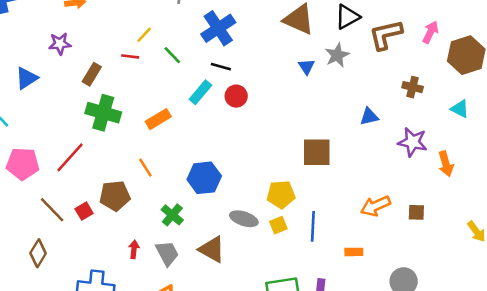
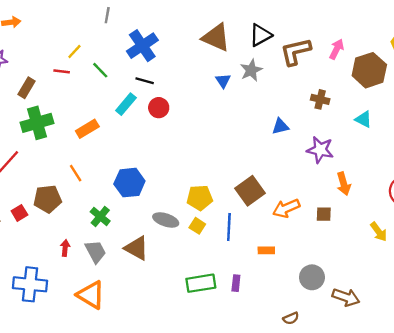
green cross: (103, 113) -> (37, 123), turned -32
brown square: (317, 152) -> (250, 191), moved, turned -36
orange arrow: (446, 164) -> (344, 184), moved
yellow square: (278, 225) -> (197, 226), turned -35

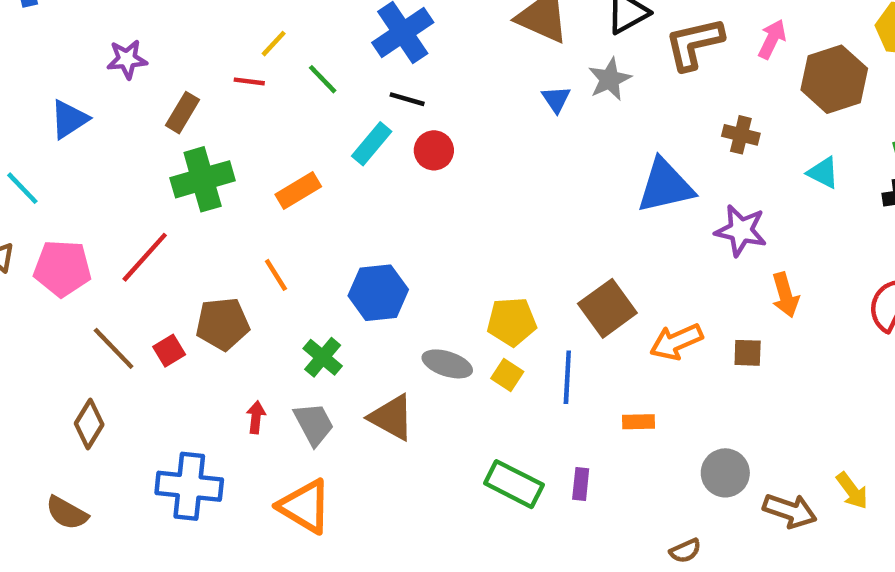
blue triangle: (280, 126) -> (665, 186), size x1.8
yellow arrow: (379, 232) -> (852, 491), moved
green rectangle: (201, 283) -> (514, 484), turned 36

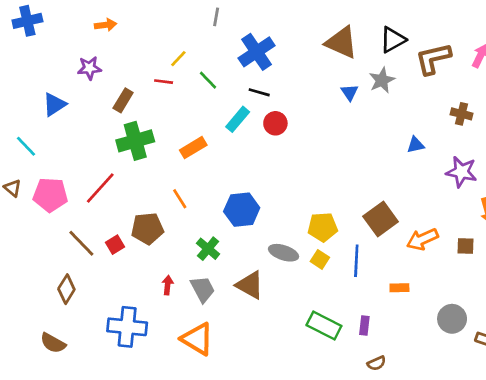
blue triangle: (665, 186) -> (416, 145), size x0.5
brown semicircle: (685, 551) -> (377, 363), moved

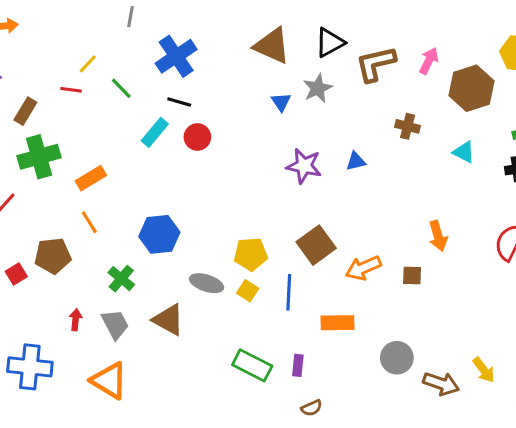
orange rectangle: (193, 148) -> (91, 178), moved
purple star: (461, 172) -> (304, 166), moved
orange rectangle: (399, 288) -> (337, 323), size x1.5

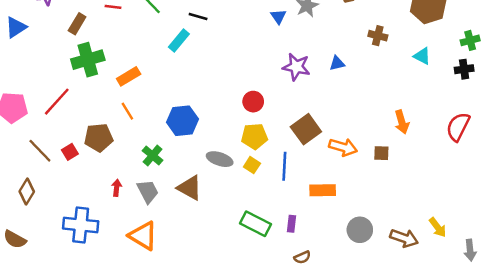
red circle: (197, 137) -> (253, 102), moved
orange arrow: (363, 268) -> (343, 147), turned -140
gray circle: (397, 358) -> (360, 230), moved

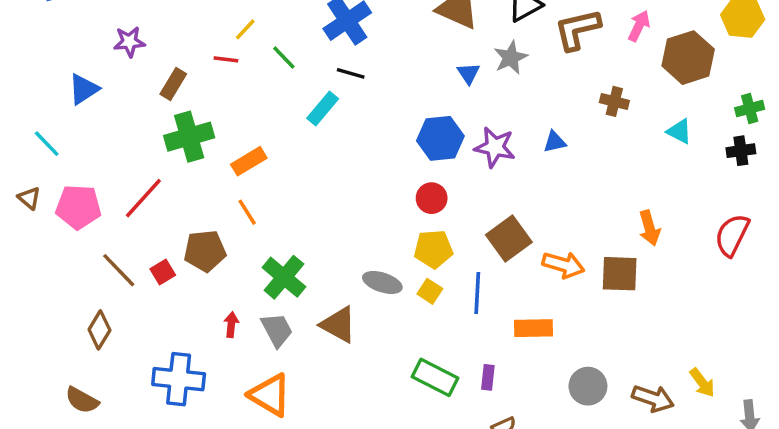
blue hexagon: (182, 121) -> (440, 138), moved
brown square: (381, 153) -> (620, 274), size x1.6
green cross: (153, 155) -> (284, 277), size x1.4

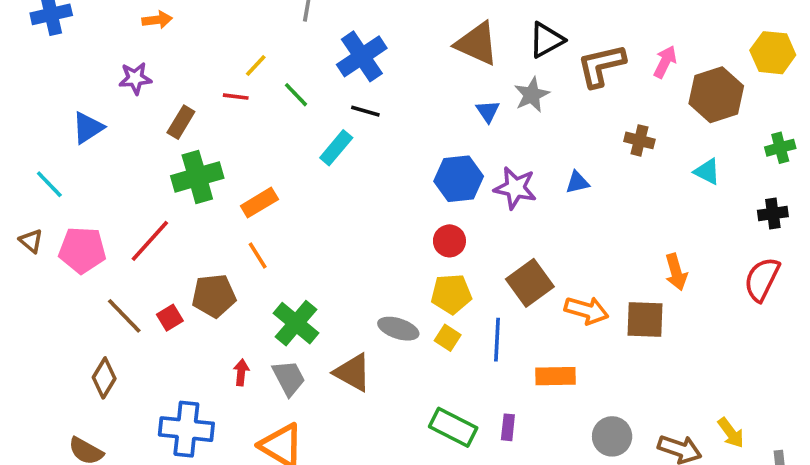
black cross: (741, 151) -> (773, 213), moved

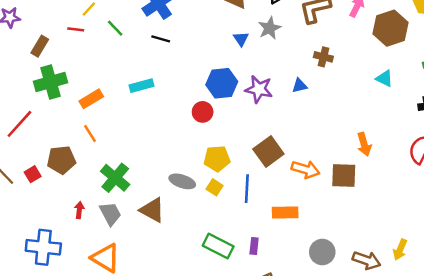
brown cross: (639, 140) -> (323, 57), moved
cyan rectangle: (336, 148) -> (142, 86), moved, turned 35
red circle: (449, 241) -> (203, 112), moved
yellow arrow: (731, 433) -> (400, 250), turned 60

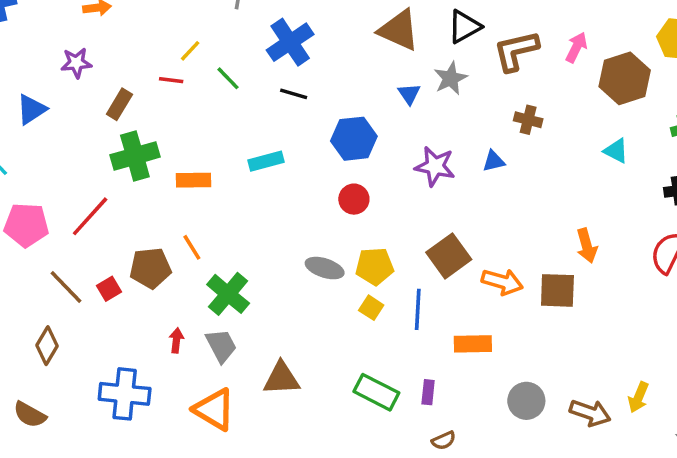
blue hexagon: (222, 83) -> (354, 139), moved
orange rectangle: (91, 99) -> (194, 180), turned 30
orange line: (90, 133) -> (192, 247), moved
gray ellipse: (182, 181) -> (325, 268), moved
brown triangle: (152, 210) -> (282, 378), moved, turned -32

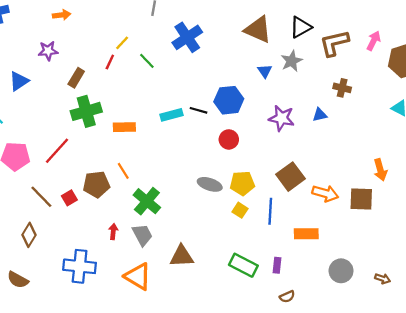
red line: (171, 80) -> (110, 62), turned -72
black line: (294, 94) -> (198, 110), moved
brown arrow: (590, 413) -> (383, 279), size x0.6

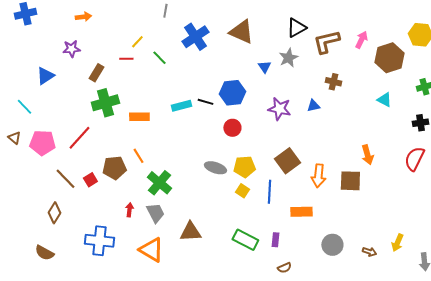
brown triangle: (258, 30) -> (241, 32), moved
red line: (110, 62) -> (126, 59), turned 64
orange arrow: (325, 193) -> (318, 176), turned 80

